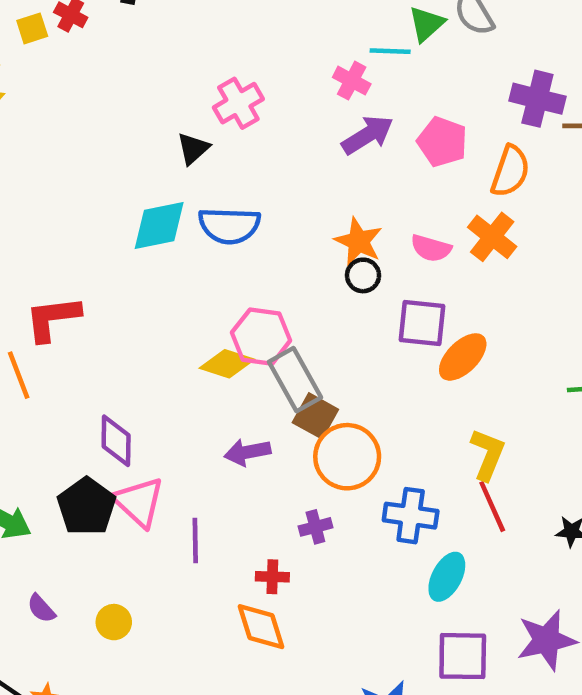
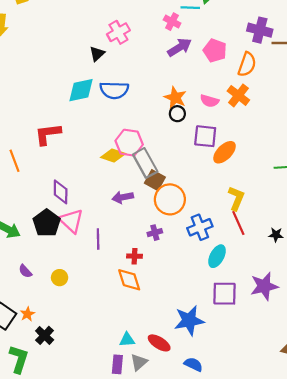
red L-shape: (53, 318) -> (48, 134), moved
blue cross: (411, 516) -> (200, 227), turned -30

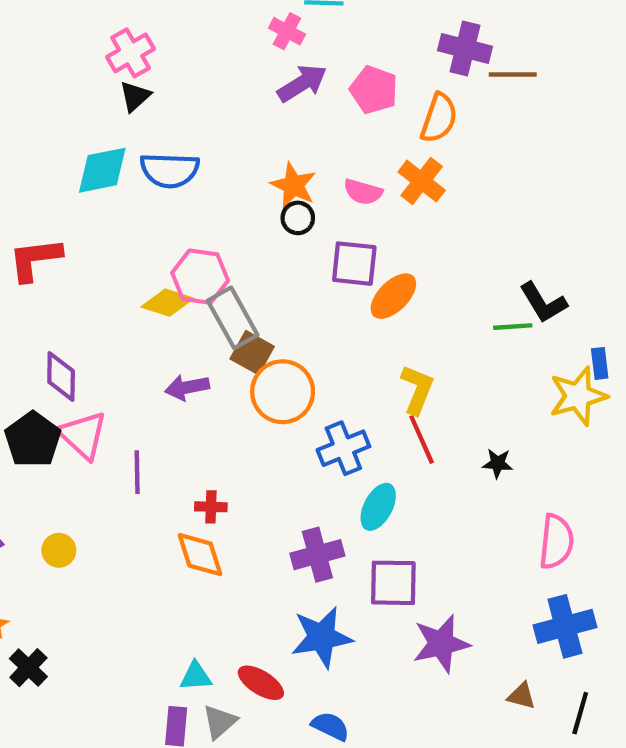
pink cross: (118, 32) -> (131, 53), moved
purple cross: (155, 233) -> (317, 555), moved, size x1.6
purple star: (264, 286) -> (441, 644), moved

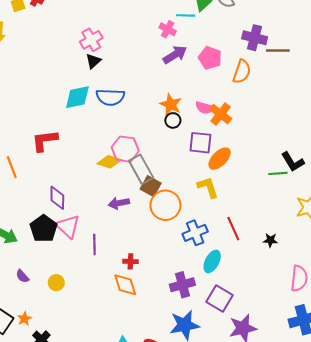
orange cross: (422, 181) -> (221, 114), moved
yellow L-shape: (417, 390) -> (208, 187), moved, turned -40
purple square: (393, 583) -> (220, 299), turned 30

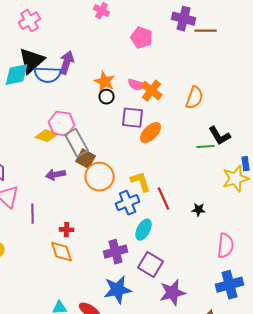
purple arrow: (175, 55) -> (67, 63), moved, turned -40
black triangle: (93, 61) -> (32, 61), moved, size x1.8
orange semicircle: (242, 72) -> (195, 98), moved
yellow L-shape: (208, 187) -> (141, 182), moved

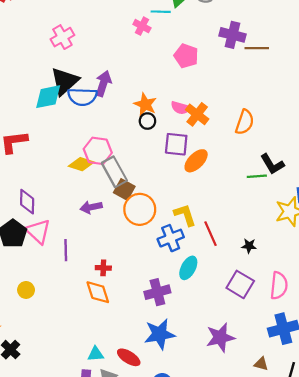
purple square: (151, 265) -> (240, 284), moved

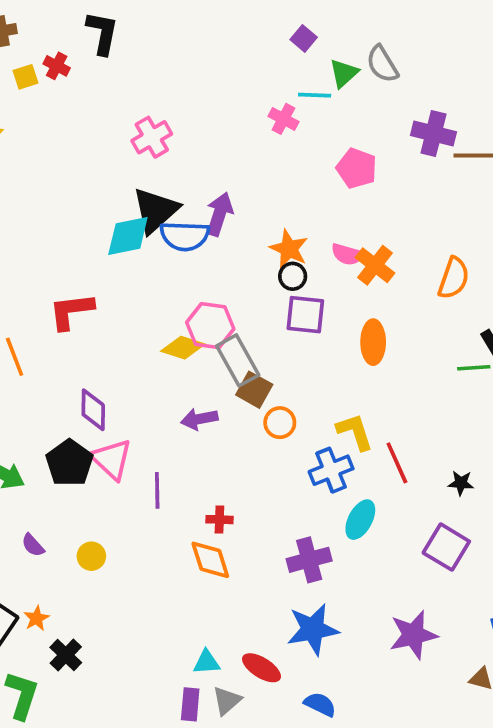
purple square: (176, 144) -> (305, 315), moved
orange ellipse: (196, 161) -> (373, 342), turned -45
orange circle: (140, 209) -> (280, 423), size x0.6

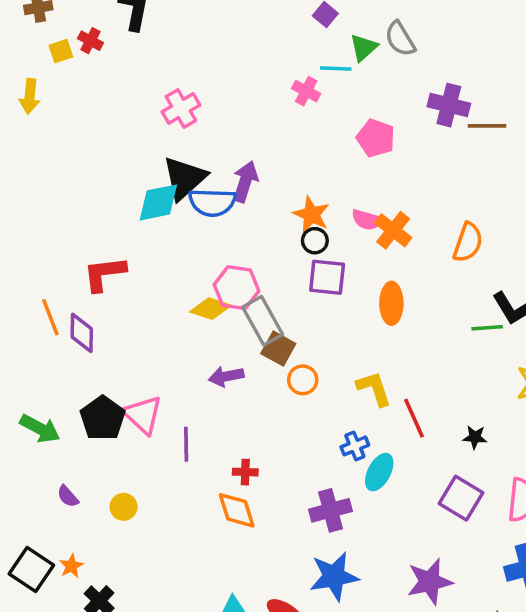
purple diamond: (93, 410) -> (82, 333), moved
blue cross: (331, 470) -> (355, 446), moved, size x0.7

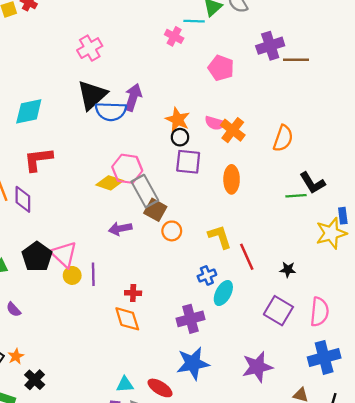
purple cross: (449, 105) -> (270, 46), turned -32
cyan diamond: (158, 202) -> (29, 111), moved
yellow circle: (124, 507) -> (72, 275), moved

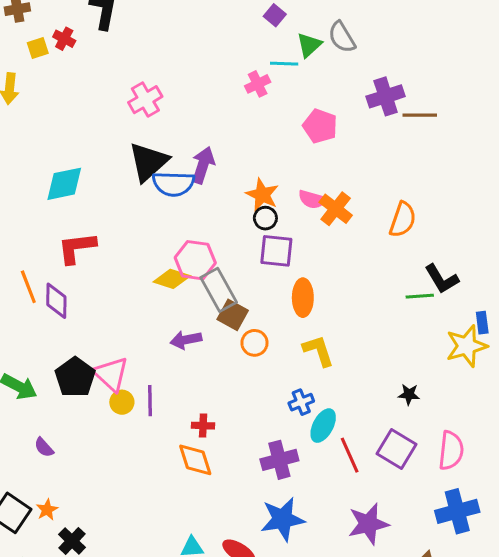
pink cross: (174, 36) -> (258, 84), turned 36
orange ellipse: (232, 179) -> (303, 298), moved
red line: (247, 257) -> (350, 455), moved

